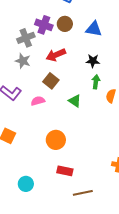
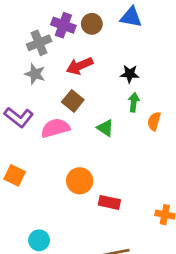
blue triangle: (94, 29) -> (131, 17), moved
pink semicircle: (38, 101) -> (55, 128), size x1.5
red rectangle: (65, 171) -> (109, 202), moved

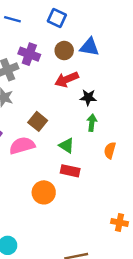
brown circle: (92, 24) -> (64, 51), moved
red arrow: (80, 66) -> (67, 79), moved
orange semicircle: (154, 121) -> (110, 150), moved
red rectangle: (109, 202) -> (70, 171), moved

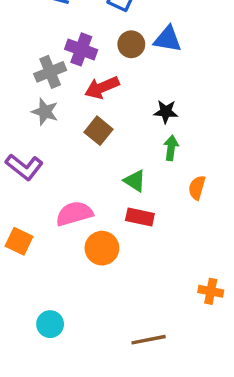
red arrow: (67, 79) -> (102, 87), moved
brown square: (38, 121) -> (98, 131), moved
pink semicircle: (22, 146) -> (74, 214), moved

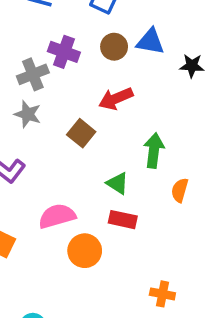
red arrow: (102, 87) -> (116, 99), moved
black star: (166, 112) -> (192, 66), moved
green arrow: (171, 148) -> (154, 150), size x1.4
orange cross: (211, 291) -> (162, 294), moved

